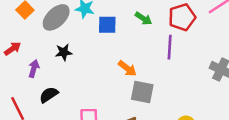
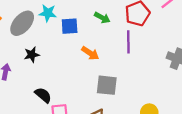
orange arrow: (127, 68) -> (90, 53), moved
black semicircle: (49, 95) -> (43, 95), moved, turned 78

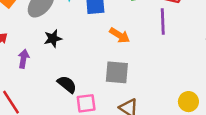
gray square: (107, 85) -> (117, 72), moved

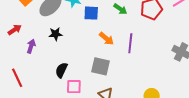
purple line: (163, 21) -> (130, 43), moved
black semicircle: (67, 84) -> (61, 70), turned -112

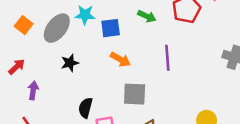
orange arrow: (106, 39) -> (120, 59), moved
purple arrow: (31, 46) -> (33, 91), moved

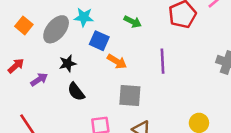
green arrow: (147, 16) -> (133, 22), moved
blue square: (111, 28) -> (99, 41), moved, turned 30
purple arrow: (33, 91) -> (39, 80), moved, turned 48
black semicircle: (85, 108) -> (76, 92), moved, turned -54

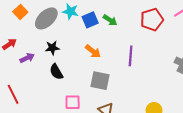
blue square: (99, 41) -> (90, 20), moved, turned 35

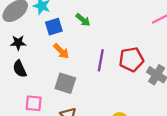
blue square: (90, 20) -> (54, 27), moved
red pentagon: (152, 20) -> (131, 59), moved

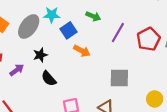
purple line: (101, 60) -> (118, 33), moved, turned 36
gray square: (65, 83) -> (119, 78), moved

